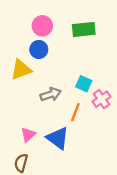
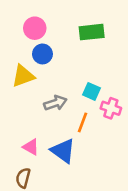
pink circle: (42, 26) -> (35, 28), moved
pink cross: (101, 99) -> (111, 108), turned -36
pink triangle: (28, 135) -> (31, 147), turned -49

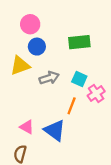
green rectangle: (92, 32) -> (79, 42), moved
gray arrow: (55, 103) -> (49, 78), moved
pink cross: (111, 108) -> (96, 93), turned 36

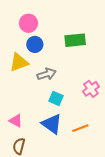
cyan square: (79, 79) -> (56, 98), moved
orange line: (72, 106) -> (80, 128), moved, turned 49
pink triangle: (27, 127) -> (16, 121), moved

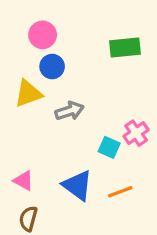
green rectangle: (75, 40) -> (125, 48), moved
cyan square: (56, 98) -> (109, 147), moved

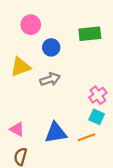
blue circle: (52, 67) -> (51, 47), moved
cyan square: (109, 147) -> (97, 117), moved
blue triangle: (77, 185) -> (56, 133), turned -45

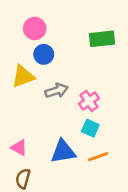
blue circle: (51, 47) -> (44, 54), moved
pink cross: (98, 95) -> (89, 101), moved
cyan square: (97, 117) -> (90, 128), moved

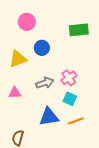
blue circle: (44, 54) -> (42, 48), moved
gray arrow: (57, 91) -> (45, 83), moved
pink triangle: (19, 148) -> (15, 93), moved, turned -32

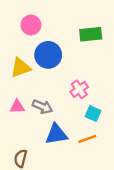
blue circle: (42, 48) -> (48, 55), size x1.5
gray arrow: (45, 83) -> (42, 107), moved, turned 42
cyan square: (70, 99) -> (93, 114), moved

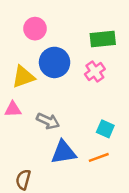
pink cross: (79, 89) -> (95, 72), moved
pink triangle: (17, 107) -> (13, 109), moved

